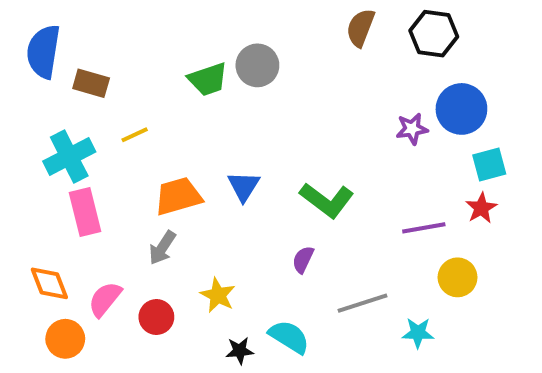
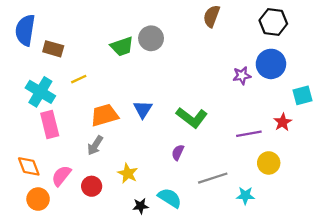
black hexagon: (434, 34) -> (273, 22), moved
cyan cross: (69, 157) -> (40, 92), turned -32
cyan square: (489, 164) -> (302, 95), moved

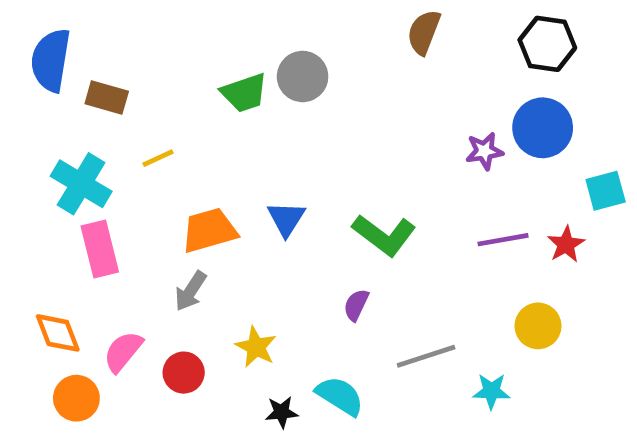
purple line: (249, 134) -> (503, 240), moved

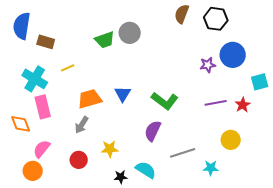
black hexagon: (547, 44) -> (216, 19), moved
purple semicircle: (356, 305) -> (153, 131), size x1.5
orange diamond: (58, 333) -> (21, 124), moved
yellow star: (256, 347) -> (110, 149), turned -30
pink semicircle: (123, 352) -> (42, 149), moved

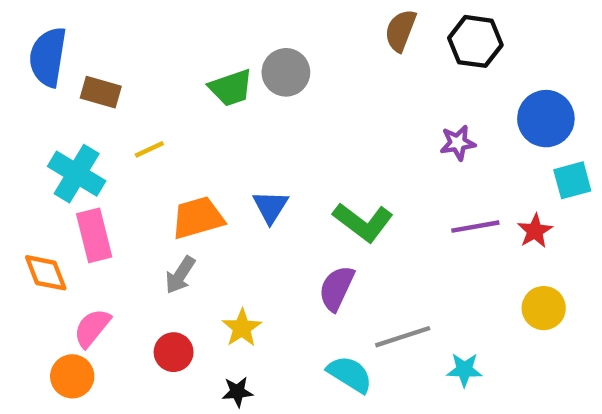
blue circle: (233, 55) -> (546, 119), moved
yellow circle: (231, 140) -> (544, 308), moved
yellow star: (110, 149) -> (242, 328), turned -30
cyan semicircle: (146, 170) -> (350, 374), moved
black star: (121, 177) -> (237, 392), moved

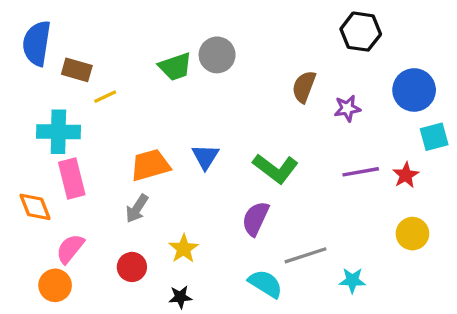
brown semicircle: (400, 30) -> (304, 87), moved
yellow line: (149, 149) -> (105, 97), moved
cyan cross: (77, 174) -> (58, 132), turned -30

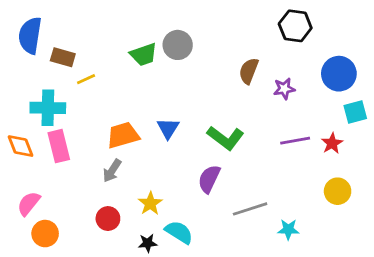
orange diamond: (35, 207) -> (20, 146), moved
pink semicircle: (70, 249) -> (29, 203), moved
cyan semicircle: (265, 284) -> (179, 232), moved

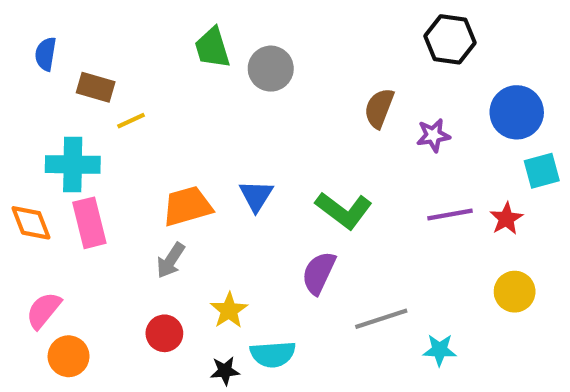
blue semicircle: (30, 35) -> (46, 54), size x0.6
green trapezoid: (143, 55) -> (212, 48), moved, turned 92
cyan semicircle: (179, 232) -> (273, 354), turned 144

